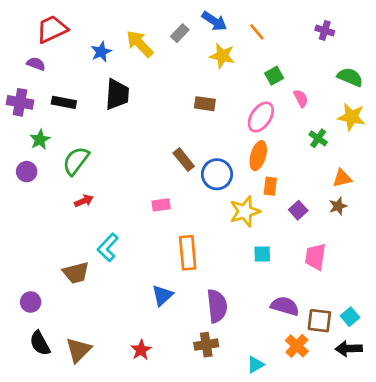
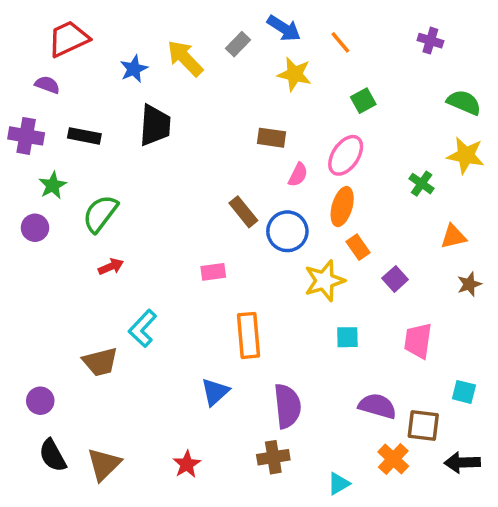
pink semicircle: (301, 98) -> (298, 175), moved, turned 54
orange rectangle: (270, 186) -> (358, 247), turned -42
brown star: (338, 206) -> (469, 284), moved
cyan square: (350, 317) -> (464, 392), moved, turned -36

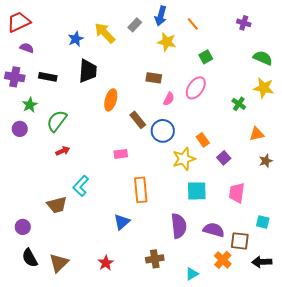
blue arrow: (284, 28) -> (161, 16), turned 72
red trapezoid: (68, 39) -> (19, 22), moved
orange ellipse: (342, 207) -> (111, 100), moved
cyan square: (347, 337) -> (197, 191), size x1.5
purple semicircle: (287, 406) -> (179, 226), moved

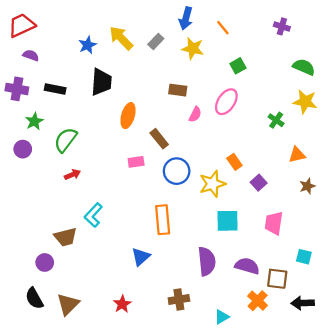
gray rectangle: (135, 25) -> (156, 42), moved
blue circle: (163, 131) -> (177, 171), moved
pink rectangle: (121, 154) -> (136, 162), moved
purple circle: (23, 227) -> (45, 262), moved

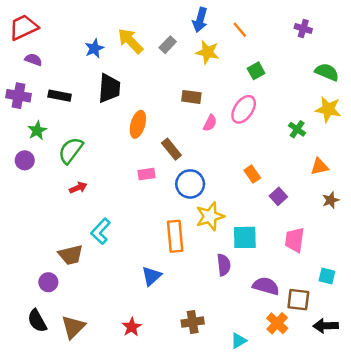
yellow star: (212, 184) -> (210, 216), moved
purple semicircle: (207, 261) -> (224, 265), moved, size x0.7

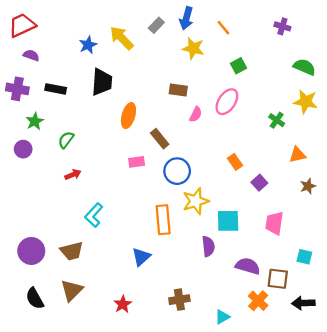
gray rectangle: (168, 45) -> (156, 25), moved
green semicircle: (71, 150) -> (66, 140), size x0.7
brown trapezoid: (71, 255) -> (72, 251), moved
purple circle: (48, 282) -> (31, 251), moved, size x1.5
brown triangle: (73, 327) -> (72, 290), moved

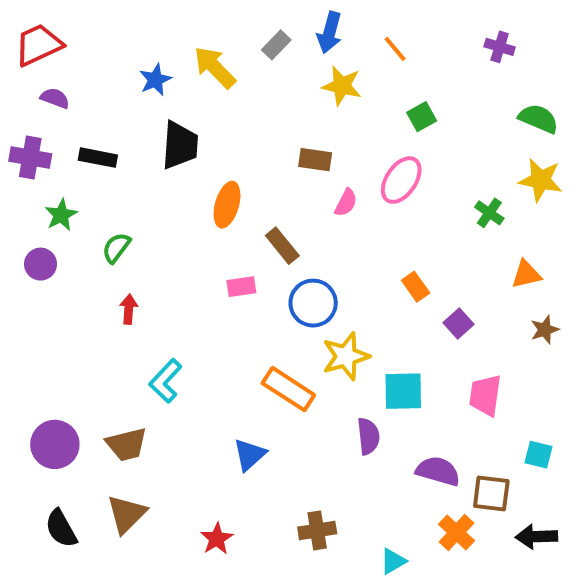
red arrow: (73, 175) -> (129, 309), turned -63
orange rectangle: (163, 220) -> (288, 389), turned -52

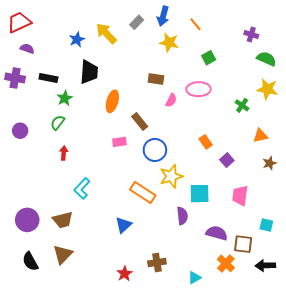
purple cross: (500, 47) -> (251, 34), moved
pink ellipse: (401, 180) -> (198, 89), turned 55
green star: (61, 215) -> (65, 98), moved
red star: (217, 539) -> (125, 274), moved

